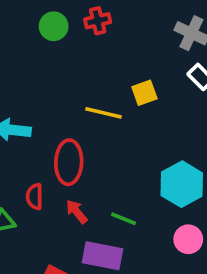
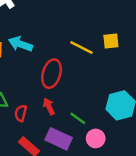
red semicircle: (35, 197) -> (21, 113), moved
pink circle: (188, 239) -> (96, 138), moved

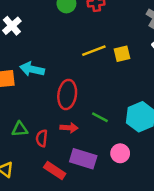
yellow line: (82, 47) -> (94, 51), moved, turned -40
red arrow: (49, 106) -> (69, 128), turned 126
green line: (78, 118) -> (100, 117), moved

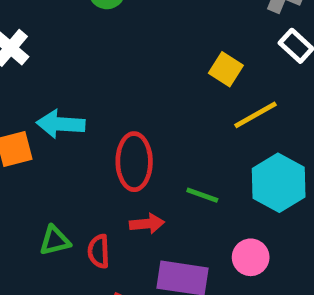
yellow line: (94, 51) -> (256, 115), moved
yellow square: (122, 54) -> (226, 69), turned -35

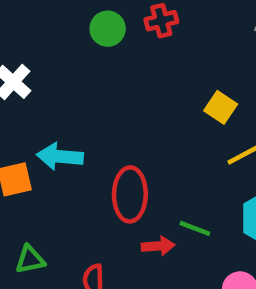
red arrow: (147, 224) -> (158, 246), moved
green triangle: (55, 241) -> (30, 260), moved

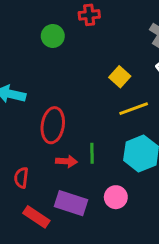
green circle: (108, 29) -> (53, 36), moved
green line: (195, 228) -> (92, 153), turned 60

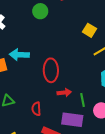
green line: (92, 153) -> (83, 100), moved

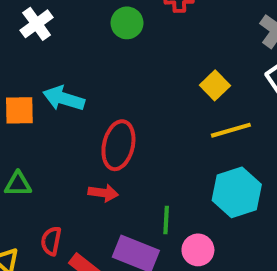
red arrow: (64, 93) -> (103, 193), moved
red semicircle: (36, 109) -> (51, 241), moved

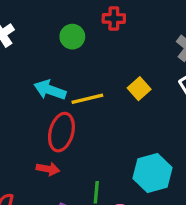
cyan arrow: (64, 98) -> (50, 90), moved
yellow line: (231, 130) -> (87, 99), moved

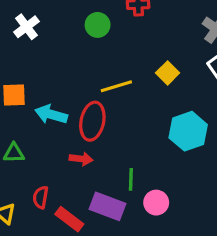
cyan arrow: (50, 90) -> (51, 114), moved
cyan hexagon: (152, 173) -> (188, 131), moved

